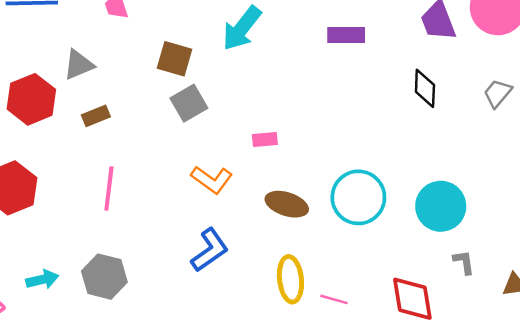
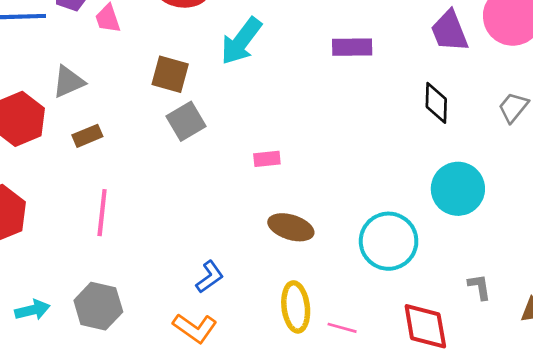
orange L-shape: (212, 180) -> (195, 328), moved
cyan circle: (358, 197) -> (389, 241), moved
cyan circle: (441, 206) -> (458, 189), moved
blue L-shape: (210, 250) -> (210, 277), size x0.7

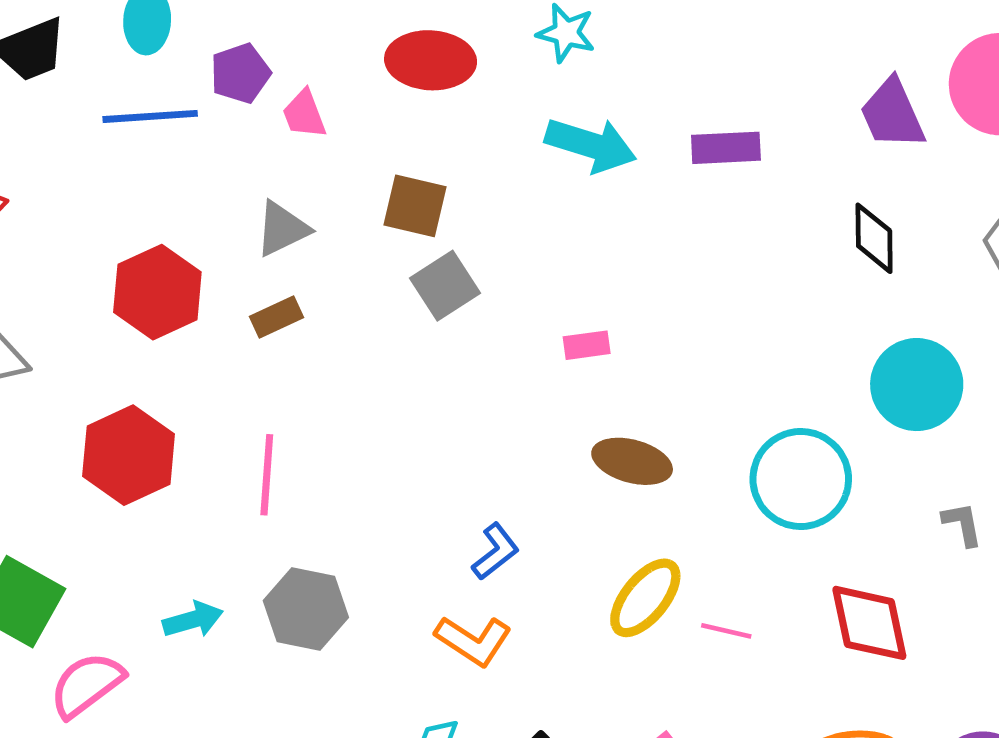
cyan arrow: (241, 41) -> (591, 145), moved, turned -108
gray triangle: (68, 82) -> (282, 229), moved
pink line: (102, 213) -> (267, 475), moved
gray L-shape: (479, 287) -> (962, 524), moved
yellow ellipse: (296, 307) -> (645, 598), turned 48

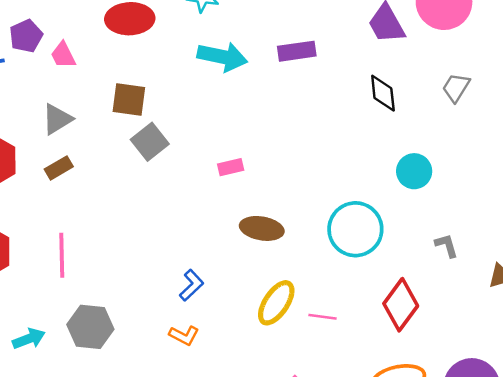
cyan circle: (917, 385) -> (414, 171), size x0.7
red diamond: (869, 623) -> (401, 305), turned 54
orange L-shape: (473, 641) -> (184, 335), size x0.7

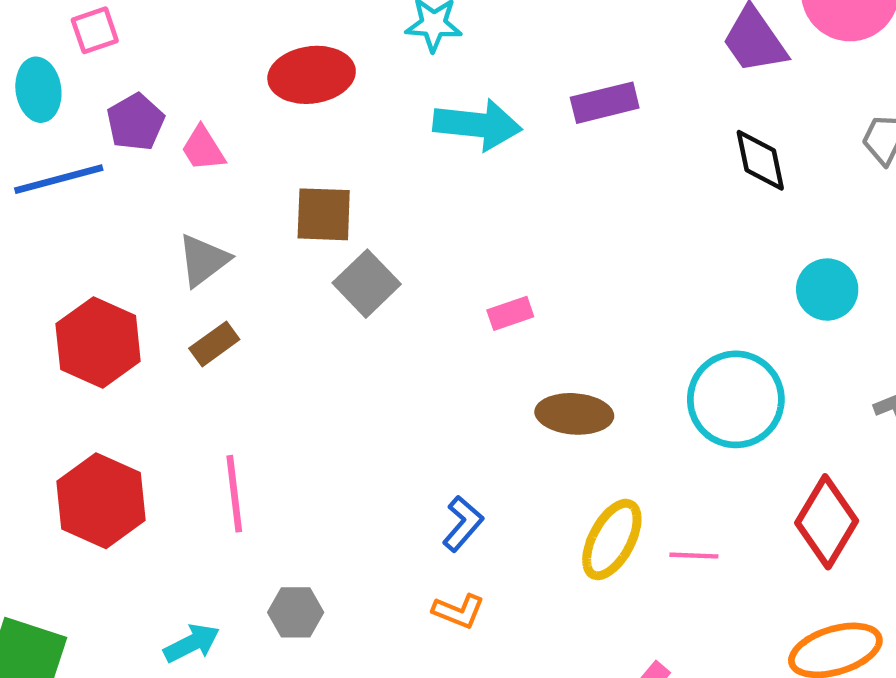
gray hexagon: (90, 327) -> (296, 612), size x0.7

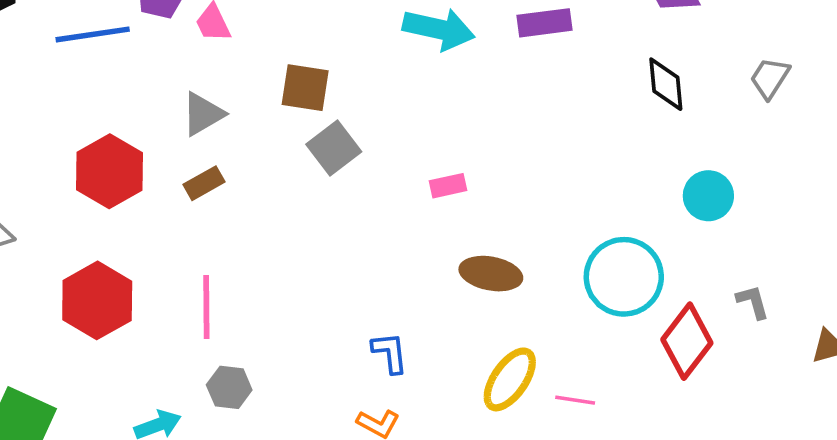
red diamond: (827, 522) -> (687, 341), moved
blue L-shape: (463, 524) -> (390, 353), turned -54
gray hexagon: (296, 612) -> (229, 387), moved

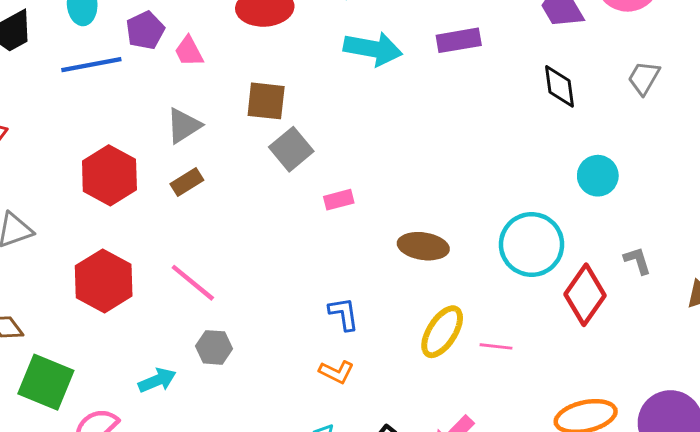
pink rectangle: (448, 186) -> (339, 200), moved
pink line: (206, 307) -> (193, 283), turned -48

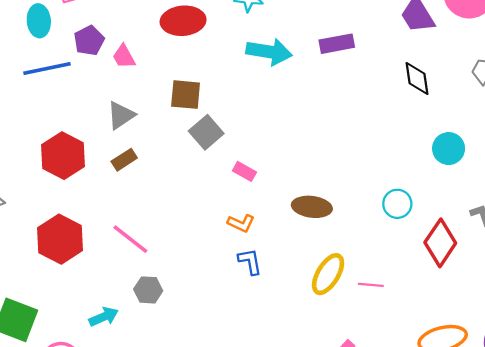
pink rectangle: (339, 200) -> (244, 171), turned 45
cyan circle: (532, 244) -> (397, 204), size x0.6
orange L-shape: (336, 372) -> (241, 223), moved

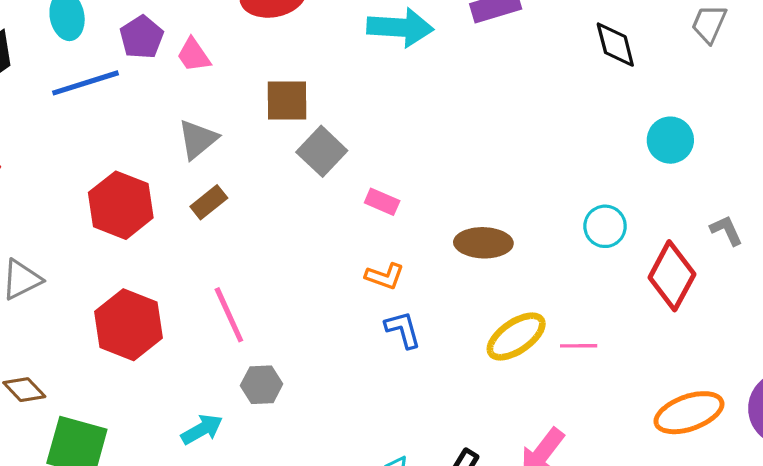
pink line: (130, 239) -> (229, 315), turned 33
yellow ellipse: (328, 274) -> (516, 336), turned 30

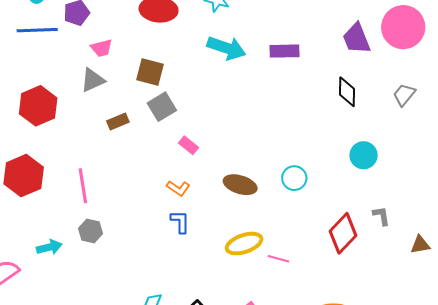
pink trapezoid: (194, 55) -> (102, 48), moved, turned -85
brown rectangle: (209, 202) -> (118, 121), moved
cyan circle: (605, 226) -> (294, 178), moved

